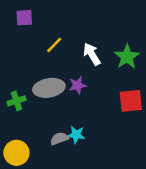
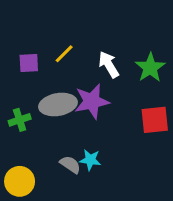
purple square: (24, 18) -> (29, 63), moved
purple star: (77, 85) -> (92, 101), size x1.6
gray semicircle: (59, 139) -> (70, 164), turned 54

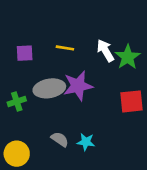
yellow line: (64, 54) -> (65, 48), moved, turned 54
white arrow: (109, 65) -> (105, 51), moved
cyan star: (90, 160) -> (86, 142), moved

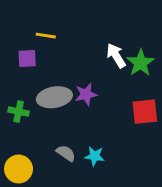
yellow line: (65, 48) -> (46, 36), moved
purple star: (78, 86) -> (86, 94), size x0.7
green cross: (17, 101) -> (19, 112), turned 30

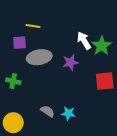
purple star: (86, 94) -> (70, 62), moved
gray ellipse: (54, 97) -> (39, 57), moved

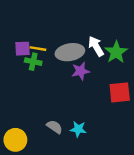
yellow line: (33, 26) -> (38, 49), moved
gray ellipse: (39, 57) -> (70, 52), moved
green cross: (13, 81) -> (33, 62), moved

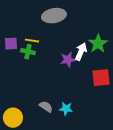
white arrow: (96, 46) -> (81, 52), moved, turned 54
purple square: (23, 49) -> (11, 44), moved
gray ellipse: (70, 52) -> (54, 16), moved

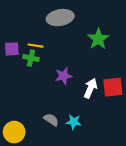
green star: (98, 44) -> (98, 39), moved
white arrow: (81, 52) -> (90, 88), moved
purple star: (68, 60) -> (64, 76), moved

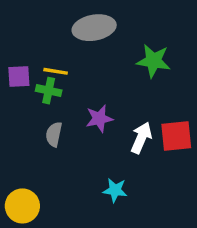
green star: (98, 39) -> (154, 61), turned -30
gray semicircle: (51, 120) -> (54, 134), moved, turned -112

